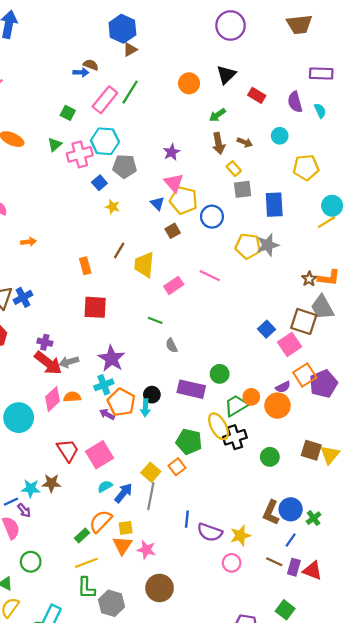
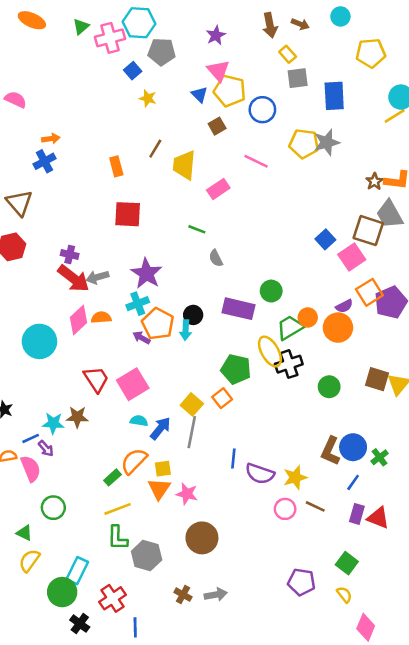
pink line: (210, 276) -> (256, 161), moved
blue cross: (23, 297) -> (44, 161), moved
cyan semicircle: (105, 486) -> (139, 421), turned 40
brown line: (274, 562) -> (315, 506), moved

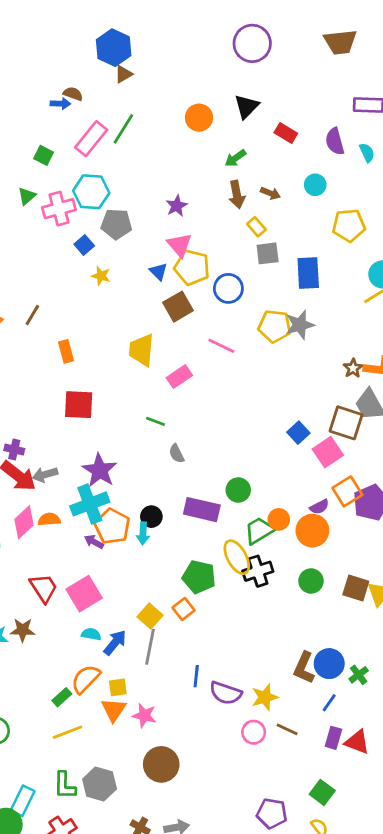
brown square: (217, 126) -> (178, 307), size x1.5
brown line: (155, 149) -> (32, 315), moved
cyan cross: (138, 304) -> (90, 504), size x1.5
green circle: (329, 387) -> (311, 581), moved
green L-shape: (118, 538) -> (65, 785), moved

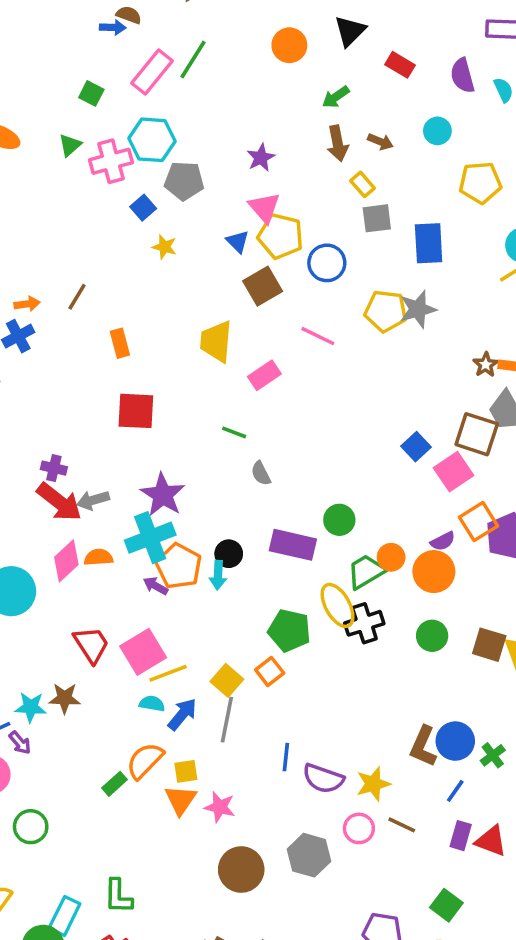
yellow line: (67, 732) -> (168, 673), moved
gray hexagon: (100, 784) -> (309, 855), moved

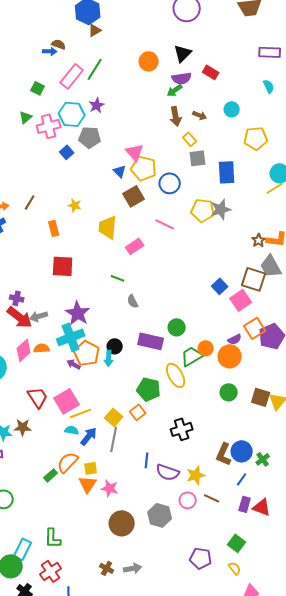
purple semicircle: (462, 76) -> (182, 78), moved, turned -84
purple star: (261, 158) -> (97, 105), moved
yellow star: (164, 247) -> (75, 205), moved
black cross: (364, 623) -> (182, 429), moved

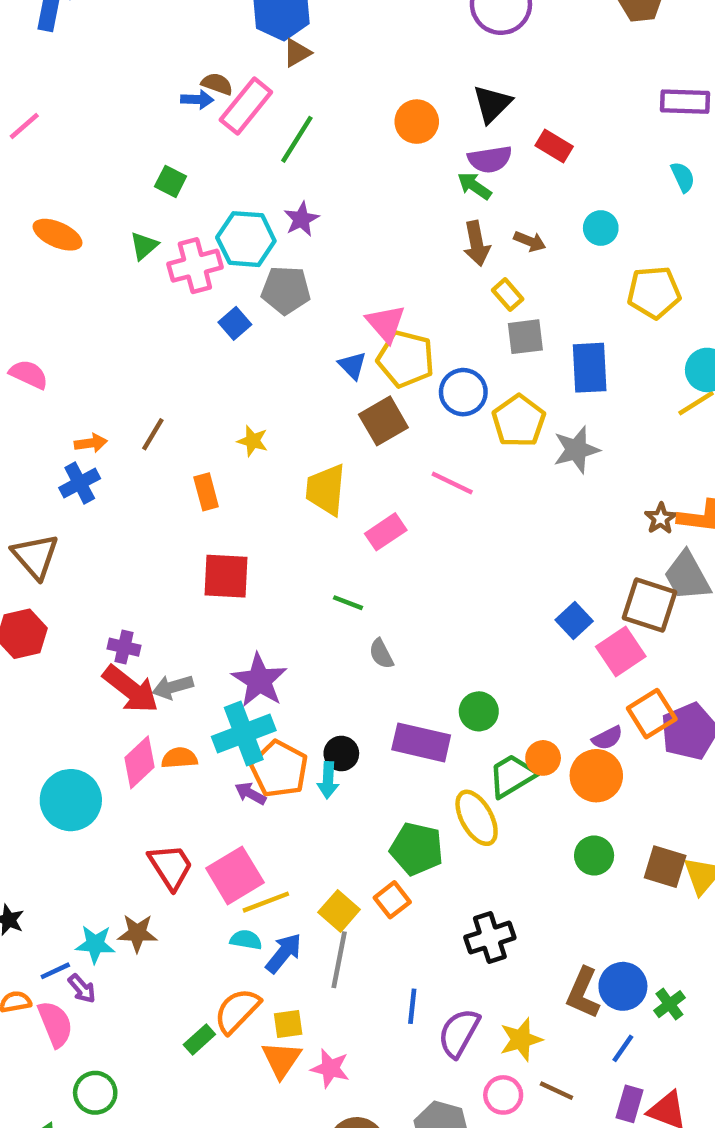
pink rectangle: (72, 76) -> (246, 106), moved
green arrow: (175, 90) -> (474, 186), turned 70
yellow pentagon: (203, 210) -> (519, 421), moved, turned 30
purple semicircle: (168, 472) -> (459, 1033), turned 100

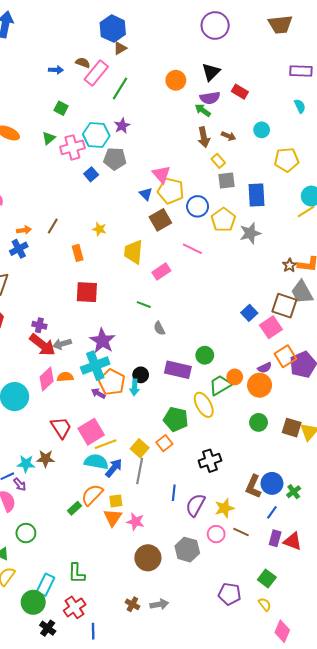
blue arrow: (197, 99) -> (56, 70), moved
cyan semicircle: (246, 940) -> (96, 462), size x1.6

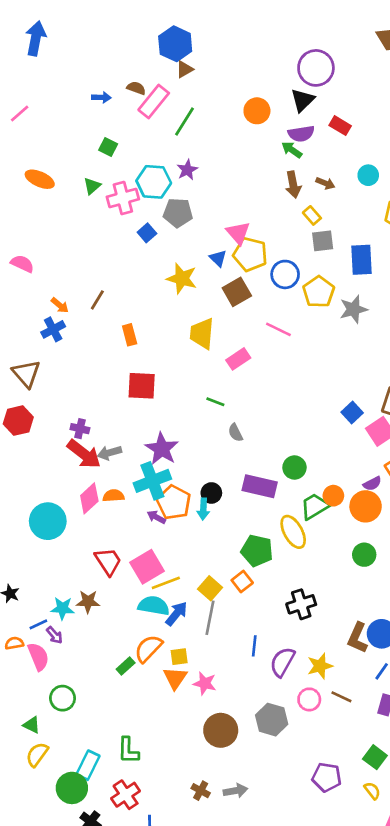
purple circle: (215, 25) -> (316, 68), moved
yellow star: (99, 229) -> (182, 278), moved, size x1.6
orange arrow: (24, 230) -> (60, 305), turned 48

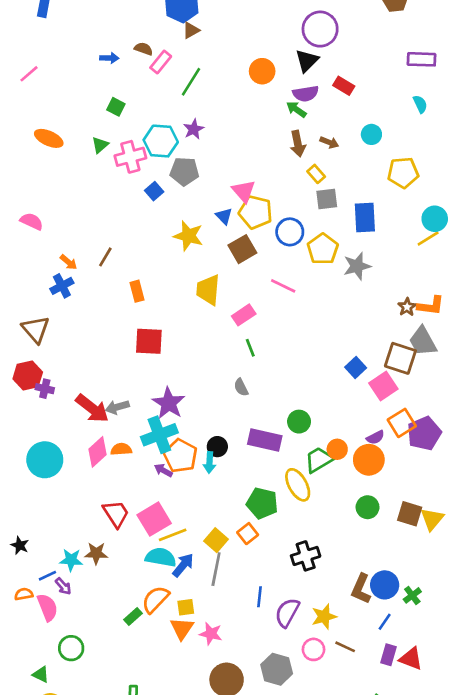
pink rectangle: (154, 101) -> (161, 62), size x0.7
green line: (215, 402) -> (250, 348), moved, turned 48
purple cross: (80, 429) -> (45, 389), moved
cyan circle: (48, 521) -> (45, 460), moved

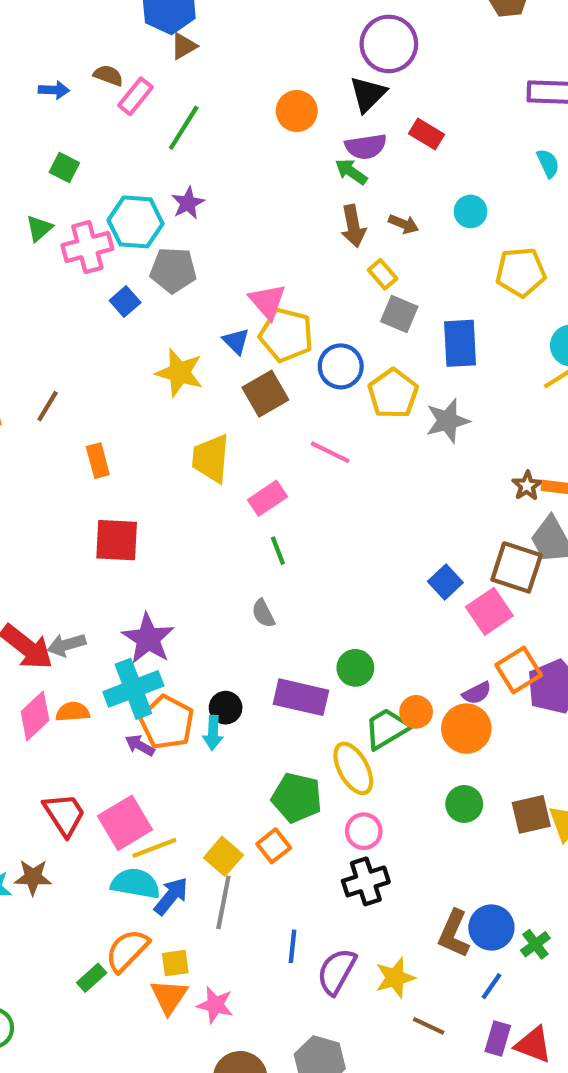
gray square: (327, 199) -> (399, 314), turned 30
brown square: (410, 514) -> (531, 814), turned -30
pink circle: (313, 649) -> (364, 831), moved

